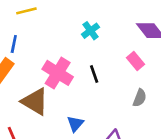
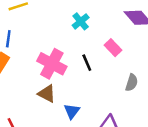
pink rectangle: (136, 61) -> (113, 48), moved
brown triangle: (35, 102) -> (47, 94), moved, size x0.7

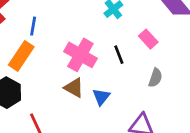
gray semicircle: (132, 83) -> (155, 78), moved
blue triangle: (72, 111) -> (101, 97), moved

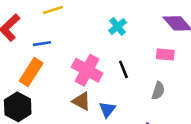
blue line: (33, 26) -> (42, 44), turned 72
pink rectangle: (148, 39) -> (165, 54), moved, turned -42

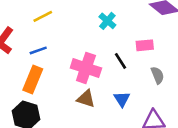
pink rectangle: (165, 54) -> (145, 45), moved
gray semicircle: (158, 91) -> (157, 75), turned -30
blue triangle: (107, 109) -> (122, 99), moved

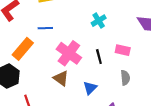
blue line: (38, 50) -> (45, 28), moved

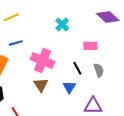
black line: (99, 57) -> (77, 68), moved
brown triangle: (61, 78) -> (41, 85), turned 35

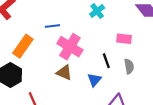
blue line: (16, 43) -> (53, 26), moved
brown triangle: (41, 85) -> (64, 73), turned -42

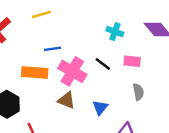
cyan cross: (97, 11) -> (115, 32), moved, turned -32
orange rectangle: (23, 46) -> (35, 72), moved, turned 60
black line: (106, 61) -> (103, 64), moved, turned -32

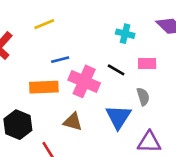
gray semicircle: (138, 92) -> (143, 97), moved
brown triangle: (66, 100) -> (73, 122), moved
blue triangle: (100, 108) -> (118, 117), size x1.5

